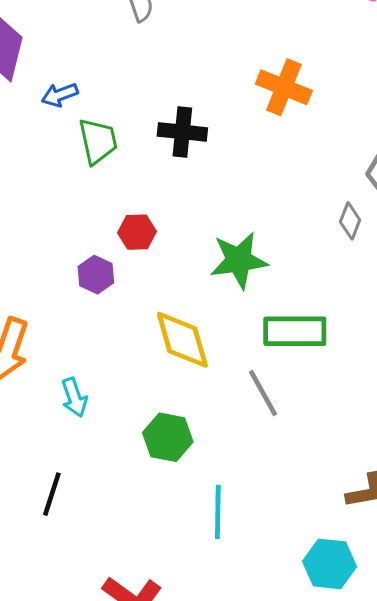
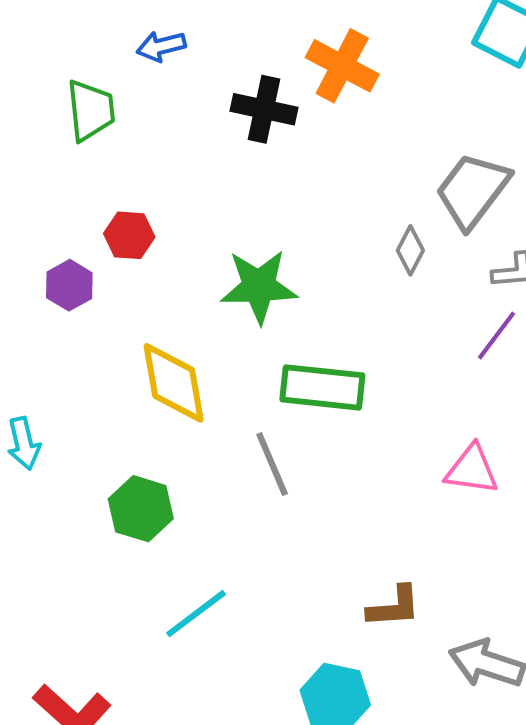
blue arrow: (60, 95) -> (161, 46), moved
black cross: (182, 132) -> (264, 109), moved
cyan line: (218, 512) -> (196, 614), turned 46

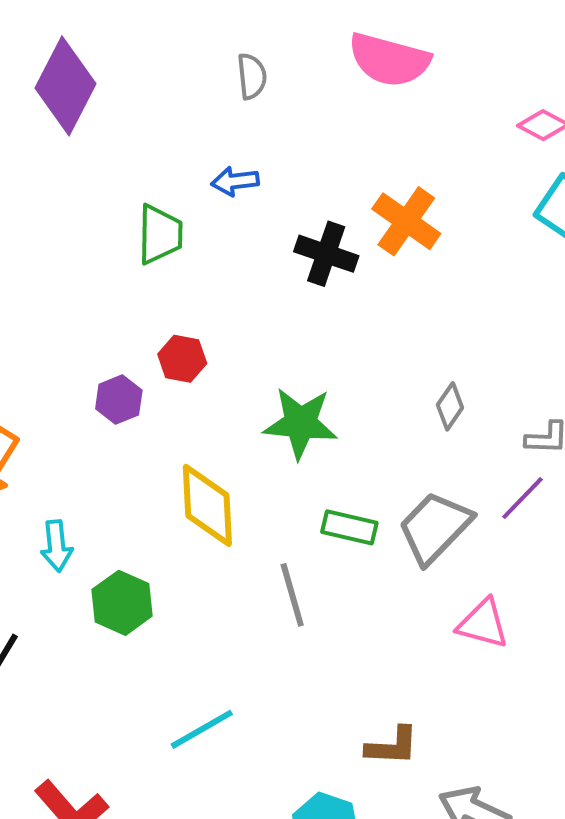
gray trapezoid: (473, 190) -> (435, 527), moved
green rectangle: (322, 387) -> (349, 527), size x0.7
green hexagon: (141, 509) -> (122, 603), moved

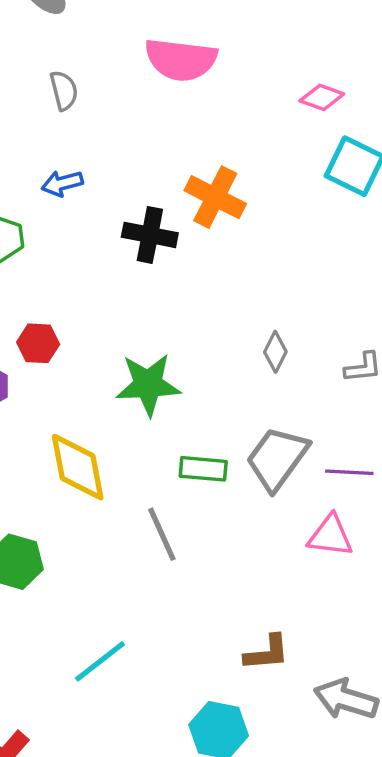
purple line: (523, 498) -> (349, 472), moved, turned 57

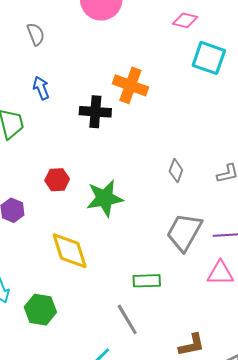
blue arrow: (62, 183) -> (41, 88), turned 90
red hexagon: (38, 343) -> (57, 180), moved
green rectangle: (203, 469) -> (147, 281), moved
gray line: (162, 534) -> (127, 319), moved

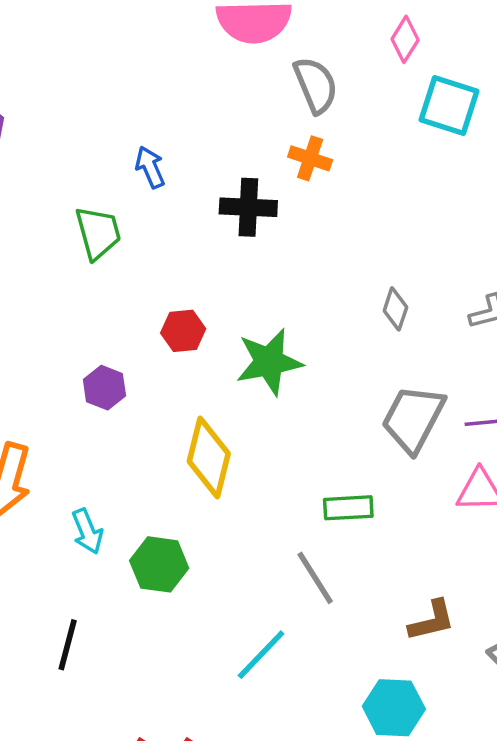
pink diamond: (185, 20) -> (405, 39), turned -70
gray semicircle: (36, 34) -> (316, 85), moved, size x1.4
orange cross: (130, 85) -> (310, 158), size x0.7
yellow diamond: (70, 251) -> (209, 458), turned 33

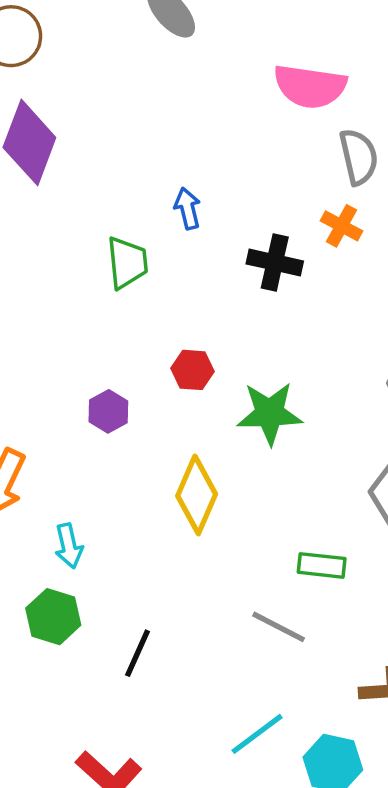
green hexagon: (159, 564) -> (53, 617), moved
gray line: (315, 578) -> (279, 627), turned -40
black line: (68, 645) -> (137, 653), moved
cyan line: (261, 655) -> (257, 734), moved

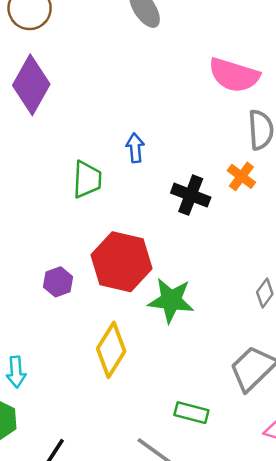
red hexagon: (192, 370) -> (122, 262), size x2.0

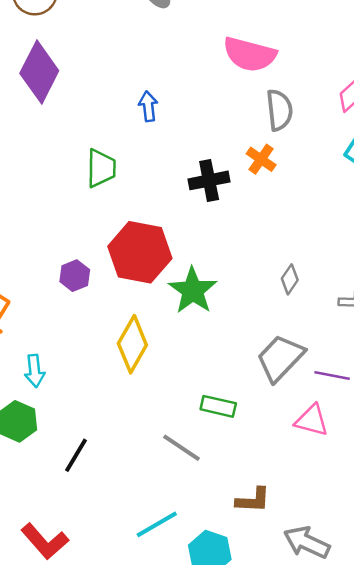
blue arrow: (135, 148) -> (148, 106), moved
black cross: (191, 195) -> (209, 180), turned -30
green star: (171, 300) -> (193, 291), turned 30

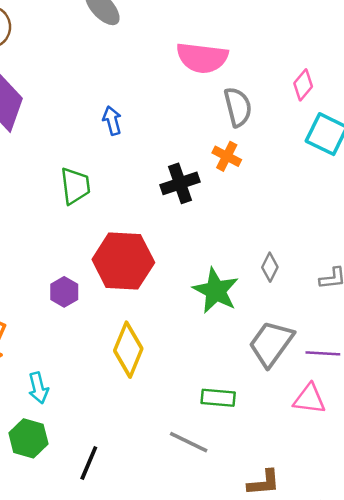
green star: (193, 291) -> (216, 291), moved

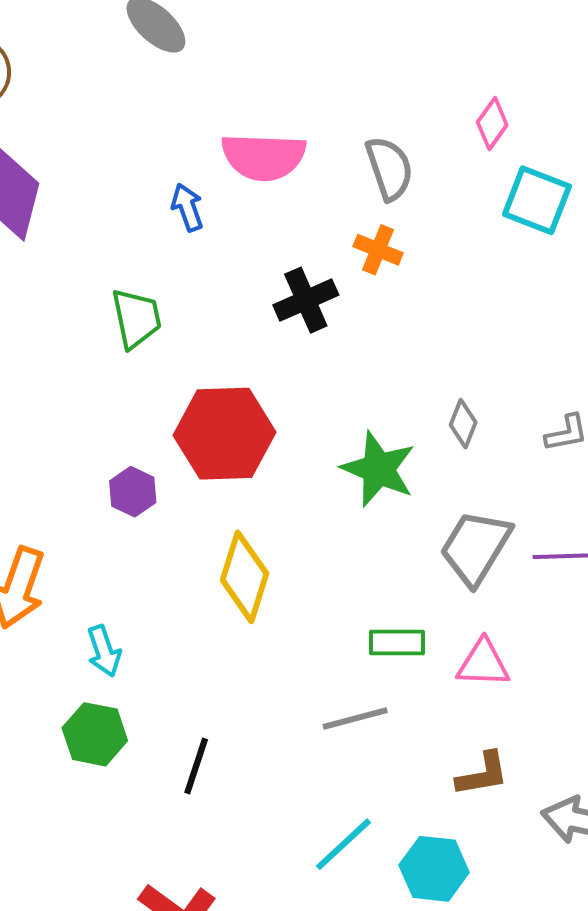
pink semicircle: (202, 58) -> (264, 157), moved
pink triangle: (309, 399) -> (483, 663), moved
gray line: (189, 442) -> (355, 718), turned -36

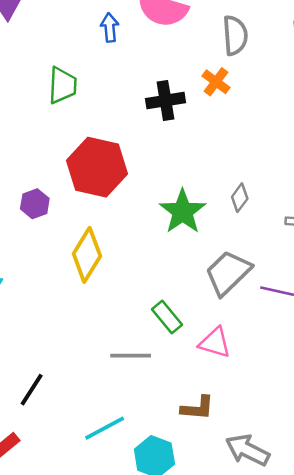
purple hexagon: (133, 492) -> (35, 204), moved
green rectangle: (397, 643) -> (167, 317), turned 36
black line: (196, 766) -> (32, 390), moved

